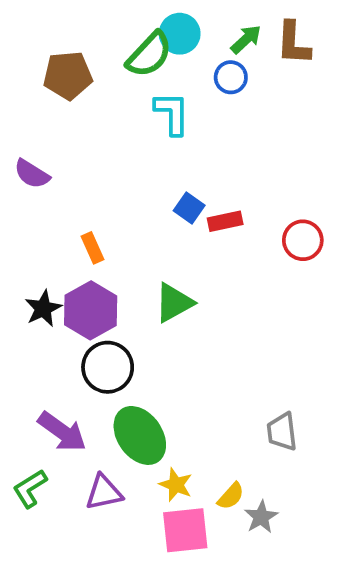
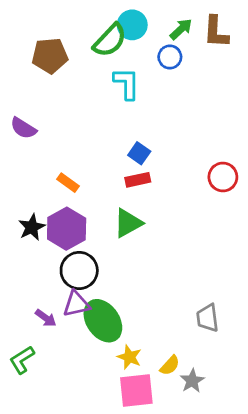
red rectangle: (225, 221) -> (138, 180), moved
orange rectangle: (92, 248) -> (68, 183), turned -30
purple arrow: (62, 432) -> (46, 318), size x0.6
purple triangle: (104, 492) -> (76, 304), moved

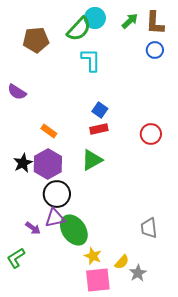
blue circle: (170, 57) -> (155, 50), moved
red circle: (223, 177) -> (151, 134), moved

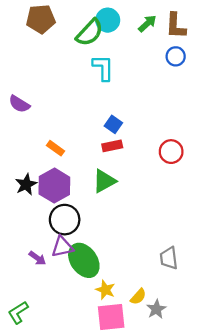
brown pentagon: (36, 40) -> (41, 19), moved
green L-shape: (16, 258) -> (18, 312), moved

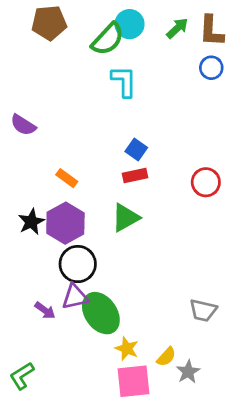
gray trapezoid: (169, 258) -> (203, 310), turned -70

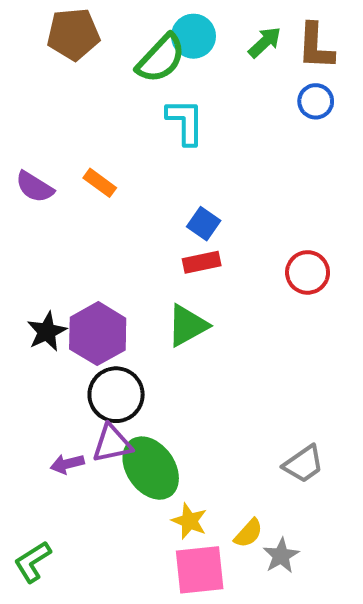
orange rectangle: (67, 178) -> (100, 183), moved
purple arrow: (45, 310) -> (67, 464), turned 130
gray trapezoid: (203, 310) -> (303, 464), turned -48

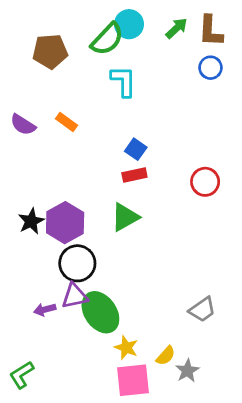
brown pentagon: (73, 34) -> (50, 51), moved

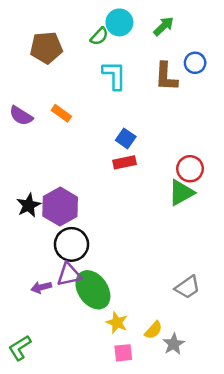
brown L-shape: (211, 31) -> (166, 77), moved
green semicircle: (107, 39) -> (99, 36), size x0.6
green triangle: (125, 217) -> (181, 193), moved
pink square: (133, 380) -> (123, 353), size x0.6

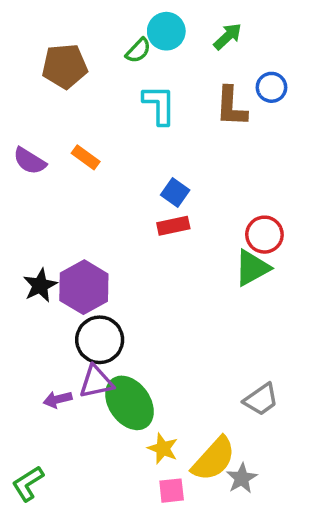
yellow semicircle: (153, 330) -> (214, 459), size x1.8

